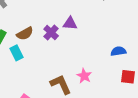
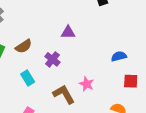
purple cross: (51, 33) -> (52, 59), moved
cyan rectangle: (17, 53) -> (28, 78), moved

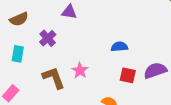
cyan rectangle: (28, 78) -> (18, 54), turned 32

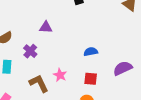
red square: (128, 75) -> (91, 79), moved

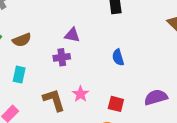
purple cross: (30, 51) -> (62, 57), moved, turned 32
blue semicircle: (91, 52) -> (118, 57), moved, turned -104

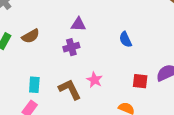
cyan rectangle: (19, 75) -> (34, 85), moved
red square: (116, 104) -> (140, 81), moved

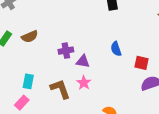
purple triangle: (78, 24) -> (83, 61), moved
red square: (140, 81) -> (142, 63), moved

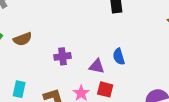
purple triangle: (83, 61) -> (97, 66), moved
red square: (142, 63) -> (105, 89), moved

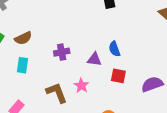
cyan rectangle: (19, 89) -> (23, 65), moved
red square: (105, 89) -> (118, 76), moved

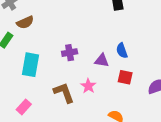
brown semicircle: (23, 38) -> (25, 22), moved
cyan rectangle: (23, 65) -> (31, 65), size x1.5

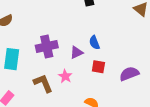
purple cross: (70, 53) -> (47, 46), size x1.5
purple triangle: (102, 60) -> (76, 52), turned -32

